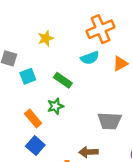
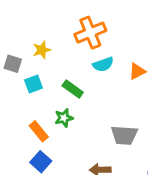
orange cross: (101, 29) -> (90, 33), moved
yellow star: (46, 38) -> (42, 50), moved

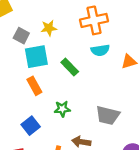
cyan square: (34, 84) -> (36, 57), size x1.5
green star: (64, 118) -> (62, 109), moved
orange rectangle: (39, 131) -> (34, 86), moved

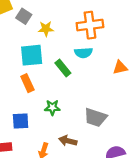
gray square: (21, 36) -> (24, 16), moved
cyan semicircle: (100, 50) -> (83, 53), moved
blue square: (31, 126) -> (21, 121), turned 30

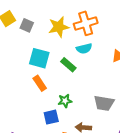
yellow star: (46, 29) -> (59, 27), moved, size x1.5
cyan square: (32, 55) -> (39, 58), turned 30
blue square: (21, 121) -> (51, 117), moved

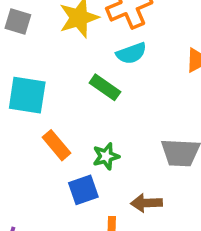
cyan square: (39, 58) -> (27, 95), moved
orange rectangle: (40, 83) -> (57, 145), moved

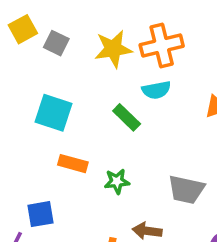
orange rectangle: (57, 145) -> (73, 164), turned -44
blue square: (83, 190) -> (40, 214), moved

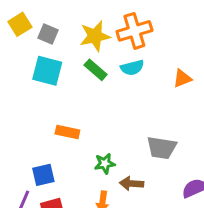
cyan square: (53, 113) -> (47, 71), moved
green rectangle: (127, 117) -> (96, 70), moved
green star: (117, 181) -> (105, 163), moved

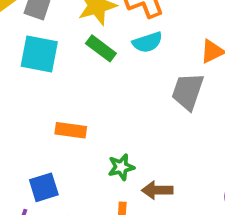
gray trapezoid: (162, 148) -> (188, 91), moved, turned 104

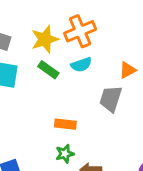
orange rectangle: (71, 130) -> (65, 124), moved

